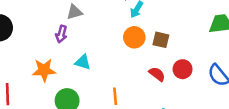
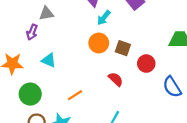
red circle: (183, 69) -> (146, 64), moved
orange line: (115, 96) -> (75, 95), turned 56

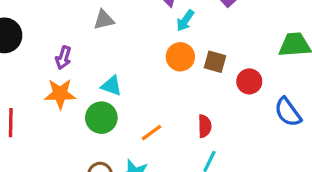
purple arrow: (32, 32) -> (63, 58), moved
red semicircle: (116, 79) -> (205, 126), moved, turned 49
green circle: (30, 94) -> (101, 118), moved

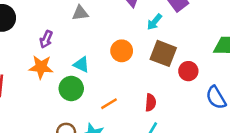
cyan arrow: (185, 21) -> (154, 22), moved
orange circle: (180, 57) -> (122, 51), moved
brown square: (215, 62) -> (163, 53), size x1.5

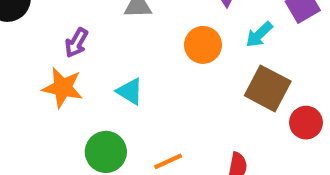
orange circle: (122, 51) -> (203, 45), moved
green circle: (71, 89) -> (106, 152), moved

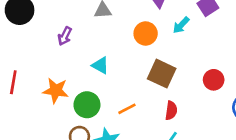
orange star: (63, 88) -> (56, 91), moved
brown square: (268, 88) -> (162, 74), moved

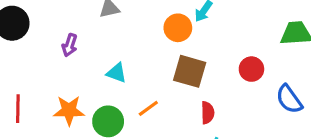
orange circle: (146, 34) -> (178, 28), moved
orange line: (127, 109) -> (148, 108), moved

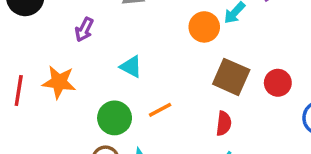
brown square: (190, 71) -> (231, 77), moved
orange star: (69, 110) -> (59, 82), moved

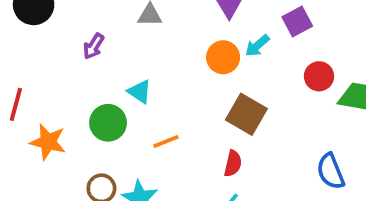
orange star: (59, 82) -> (48, 142), moved
red circle: (278, 83) -> (319, 76), moved
green circle: (115, 118) -> (108, 123), moved

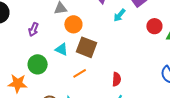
orange circle: (223, 57) -> (73, 24), moved
brown square: (246, 114) -> (87, 47), moved
green circle: (108, 123) -> (38, 64), moved

